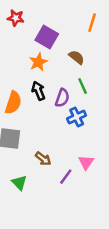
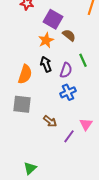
brown semicircle: (77, 57) -> (69, 35), moved
blue cross: (77, 117) -> (68, 92), moved
green triangle: (19, 183) -> (30, 168), moved, turned 32

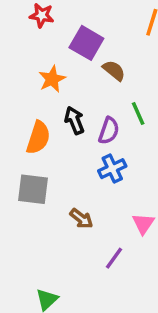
orange star: (46, 40) -> (52, 79), moved
purple line: (69, 136) -> (114, 258), moved

